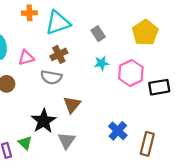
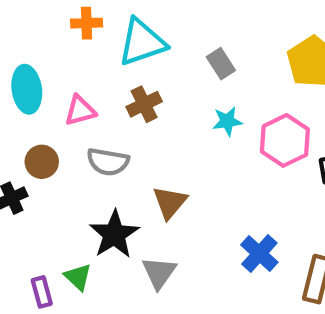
gray semicircle: (51, 77) -> (108, 162), moved

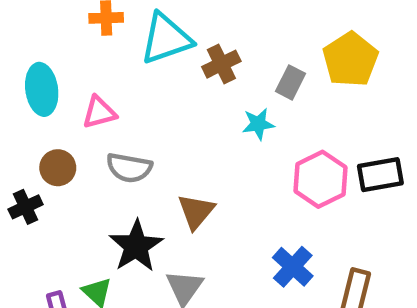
gray rectangle: (221, 64) -> (290, 82), moved, turned 60
brown cross: (144, 104) -> (221, 64), moved
pink hexagon: (285, 140) -> (320, 179), moved

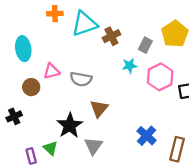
pink triangle: (99, 112) -> (52, 71), moved
gray semicircle: (129, 168) -> (81, 79), moved
pink hexagon: (320, 179) -> (160, 77), moved
black cross: (26, 207) -> (14, 116), moved

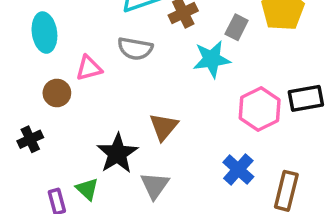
cyan star: (130, 66) -> (212, 59), size x1.5
pink hexagon: (160, 77) -> (260, 109), moved
gray semicircle: (81, 79) -> (135, 49), moved

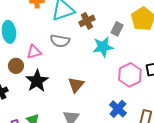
black star: (117, 153) -> (37, 81), moved

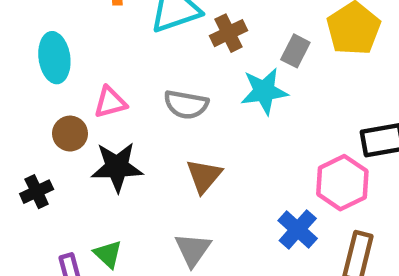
gray semicircle: (60, 41) -> (186, 105), moved
pink hexagon: (130, 75) -> (342, 183), moved
black star: (37, 81) -> (117, 167), turned 30

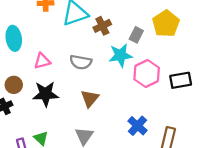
brown circle: (70, 134) -> (14, 85), moved
pink hexagon: (342, 183) -> (147, 74), moved

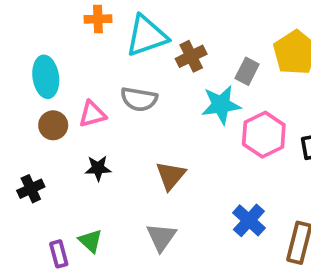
gray semicircle: (81, 62) -> (139, 99), moved
brown circle: (14, 85) -> (53, 125), moved
black star: (46, 94) -> (98, 168), size x0.6

